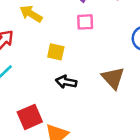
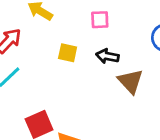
black arrow: (66, 82) -> (107, 56), moved

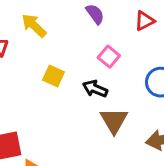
pink square: (100, 20) -> (109, 57), moved, turned 30

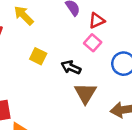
red triangle: (145, 21) -> (97, 21), moved
pink square: (109, 57) -> (93, 43), moved

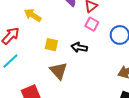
brown triangle: (85, 93) -> (59, 71), moved

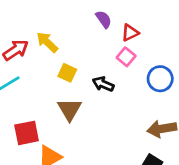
yellow arrow: (33, 15) -> (47, 42), moved

